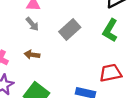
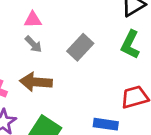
brown arrow: (32, 55) -> (36, 82), size x1.6

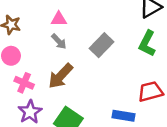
brown arrow: (36, 82) -> (61, 76), turned -52

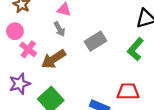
pink cross: (24, 83) -> (28, 49), moved

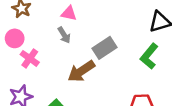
brown arrow: (54, 59) -> (81, 71), moved

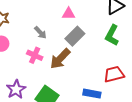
pink triangle: (69, 13) -> (69, 14), moved
pink cross: (30, 58) -> (35, 55), moved

